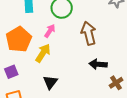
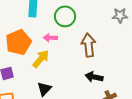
pink arrow: (50, 31) -> (50, 38), turned -128

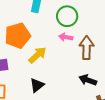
pink arrow: (50, 38) -> (66, 37), moved

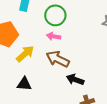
brown arrow: (87, 48) -> (58, 59), moved, turned -65
black triangle: (37, 85) -> (24, 84), turned 42

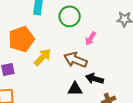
pink arrow: (54, 36) -> (91, 38), moved, turned -64
black triangle: (24, 84) -> (75, 89), moved

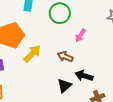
brown arrow: (75, 60) -> (65, 57), size x0.7
black triangle: (75, 89) -> (64, 86), turned -42

